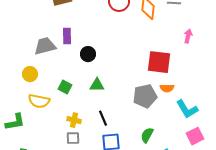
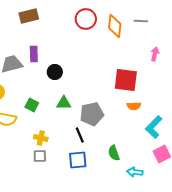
gray pentagon: (145, 96) -> (92, 114), moved
cyan L-shape: (187, 109) -> (154, 127), turned 75
black line: (103, 118) -> (80, 135), moved
green semicircle: (147, 135) -> (114, 153), turned -49

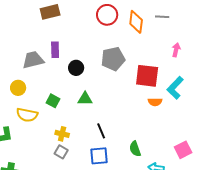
gray pentagon: (92, 114) -> (113, 59), moved
cyan L-shape: (154, 127) -> (175, 88), moved
gray square: (40, 156) -> (61, 152), turned 32

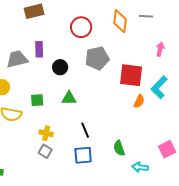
red circle: (107, 15) -> (81, 27), moved
green square: (53, 101) -> (37, 100), turned -32
orange semicircle: (155, 102) -> (139, 101), turned -64

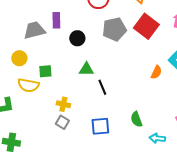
red square: (131, 75) -> (146, 26), moved, turned 30
green square: (37, 100) -> (45, 71), moved
black line: (85, 130) -> (102, 87), moved

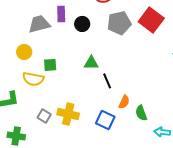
black circle: (77, 38) -> (82, 24), moved
orange semicircle: (156, 72) -> (124, 102), moved
yellow cross: (63, 104) -> (68, 114), moved, size x1.5
gray square: (62, 122) -> (44, 116), moved
blue square: (100, 126) -> (105, 120), turned 30

